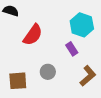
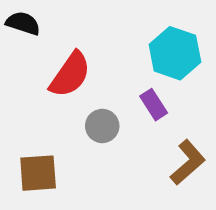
gray circle: (48, 72) -> (102, 126), moved

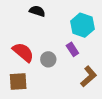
black semicircle: (23, 23) -> (37, 11), moved
red semicircle: (70, 75) -> (23, 52), moved, turned -85

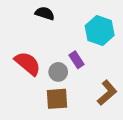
purple rectangle: (72, 49) -> (77, 60), moved
brown square: (18, 81) -> (57, 99), moved

